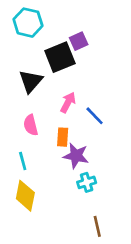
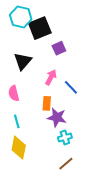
purple square: (79, 41) -> (59, 48), moved
black square: (60, 57) -> (40, 28), moved
pink semicircle: (31, 125) -> (14, 93), moved
brown line: (97, 226) -> (66, 164), moved, turned 63

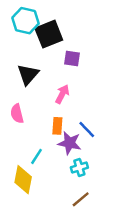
purple square: (59, 48) -> (72, 59), turned 32
blue line: (71, 87) -> (87, 130), moved
cyan line: (17, 121) -> (37, 156), moved, turned 48

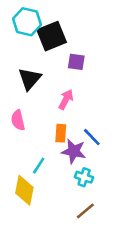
cyan cross: (79, 167) -> (84, 177), turned 35

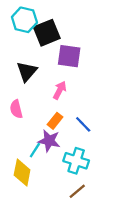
purple square: (76, 62) -> (69, 56), size x1.5
orange rectangle: (61, 133) -> (55, 121), turned 35
purple star: (74, 151) -> (49, 141), moved
cyan cross: (84, 177) -> (76, 161), size x1.5

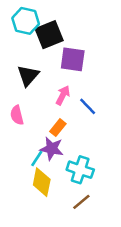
blue line: (83, 124) -> (88, 106), moved
yellow diamond: (22, 172) -> (42, 182), moved

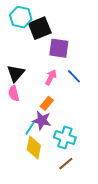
black triangle: (28, 75) -> (16, 73), moved
blue line: (88, 106) -> (74, 76), moved

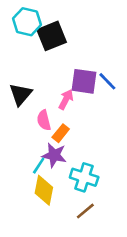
purple square: (59, 48) -> (84, 81), moved
blue line: (74, 76) -> (107, 81), moved
pink semicircle: (14, 93) -> (44, 120), moved

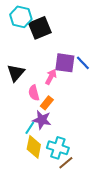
cyan cross: (84, 177) -> (58, 148), moved

